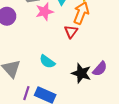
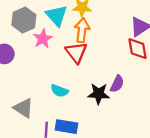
red triangle: (71, 32) -> (76, 52), size x1.5

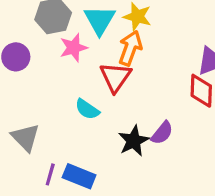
cyan semicircle: (59, 91) -> (87, 109), moved
black star: (99, 94) -> (134, 141), turned 30

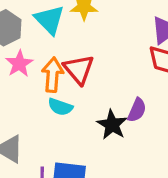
pink star: (74, 48) -> (19, 64), moved
orange arrow: (130, 48) -> (53, 75), moved

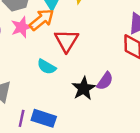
orange arrow: (53, 75) -> (42, 20), moved, turned 35

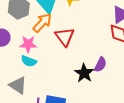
pink star: (22, 27) -> (28, 44), moved, turned 30
cyan semicircle: (47, 67) -> (29, 61), moved

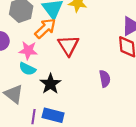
purple semicircle: (100, 65) -> (105, 79), turned -42
black star: (84, 73) -> (50, 84), moved

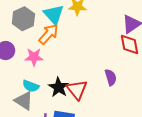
red triangle: (68, 45) -> (77, 90), moved
cyan semicircle: (27, 69) -> (31, 86), moved

